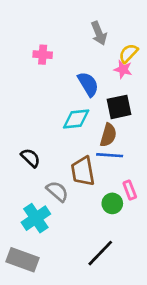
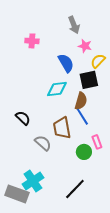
yellow semicircle: (128, 53) -> (98, 61), moved
pink star: (123, 69) -> (85, 46), moved
blue line: (110, 155) -> (82, 116), turned 54
cyan cross: (36, 218) -> (33, 181), moved

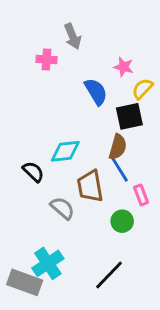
gray arrow: (74, 25) -> (73, 36), moved
cyan diamond: (57, 89) -> (65, 151), moved
pink rectangle: (97, 142) -> (141, 195), moved

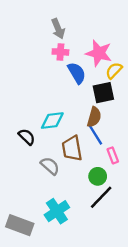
pink cross: (46, 60) -> (60, 52), moved
pink star: (124, 67) -> (99, 53), size x1.6
cyan cross: (48, 263) -> (57, 211), moved
black line: (109, 275) -> (101, 197), moved

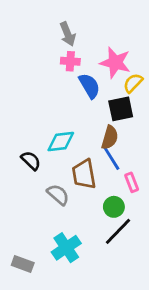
gray rectangle: (20, 225) -> (23, 264), size x0.7

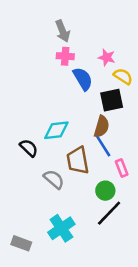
pink star: (115, 63) -> (107, 57), size x0.6
yellow semicircle: (133, 83) -> (123, 76), turned 78

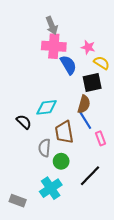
pink cross: (65, 56) -> (54, 46), size x1.6
gray semicircle: (54, 179) -> (45, 148), turned -126
green circle: (105, 191) -> (61, 161), moved

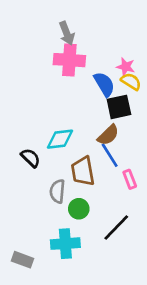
pink star: (88, 47) -> (126, 67), moved
blue semicircle: (68, 65) -> (104, 84), moved
brown semicircle: (84, 104) -> (108, 135), turned 30
cyan cross: (51, 188) -> (65, 244), turned 30

